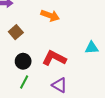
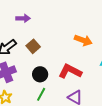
orange arrow: (50, 16) -> (83, 40), moved

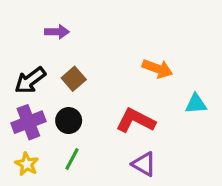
black circle: (40, 74) -> (69, 121), moved
green line: (41, 94) -> (72, 159), moved

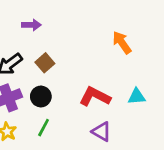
orange arrow: (157, 69) -> (122, 43), moved, turned -145
cyan triangle: (196, 104) -> (137, 96), moved

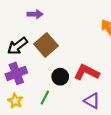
brown square: (45, 63) -> (46, 45), size x1.5
black circle: (41, 96) -> (60, 77), moved

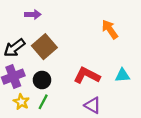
black circle: (60, 77) -> (42, 80), moved
yellow star: (15, 101) -> (21, 102), moved

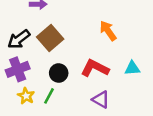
orange arrow: (110, 29) -> (108, 31), moved
black circle: (42, 80) -> (59, 73), moved

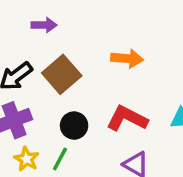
orange arrow: (108, 31) -> (127, 59), moved, turned 130

